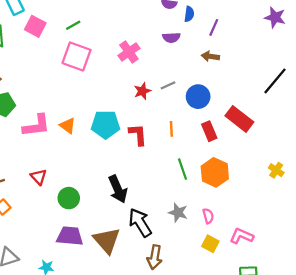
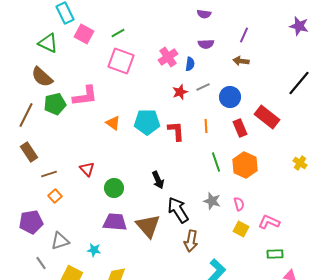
blue semicircle: (189, 14) -> (190, 64), moved
pink L-shape: (36, 126) -> (85, 96), moved
black arrow: (118, 189) -> (158, 180), size x0.7

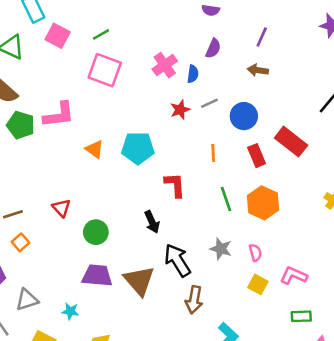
purple semicircle: (206, 44) -> (213, 48), turned -63
green pentagon: (55, 104) -> (21, 125), turned 30
red L-shape: (176, 131) -> (175, 185), moved

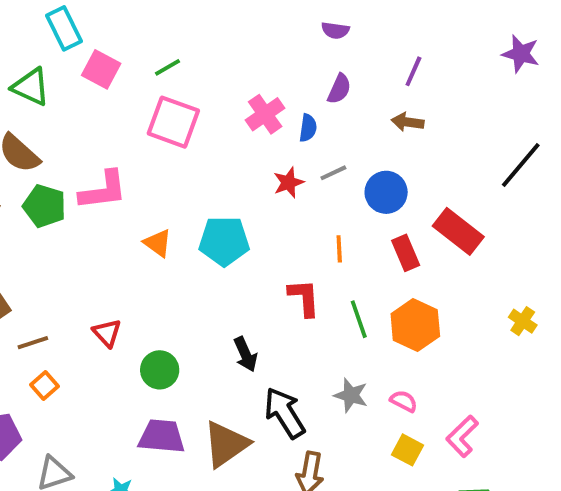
red L-shape: (175, 185) -> (304, 298), moved
pink semicircle: (255, 253) -> (404, 401), turned -48
pink L-shape: (294, 276) -> (462, 436), turned -68
brown triangle: (139, 281) -> (226, 444), turned 36

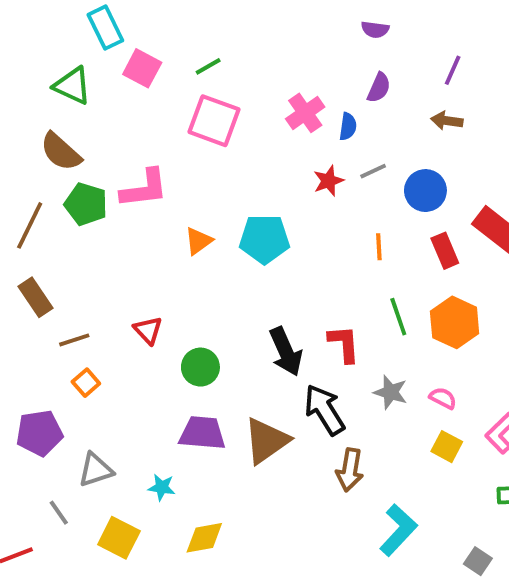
orange triangle: (158, 243) -> (198, 241), turned 48
red L-shape: (304, 298) -> (344, 344), moved
black arrow: (246, 354) -> (286, 352), size x1.4

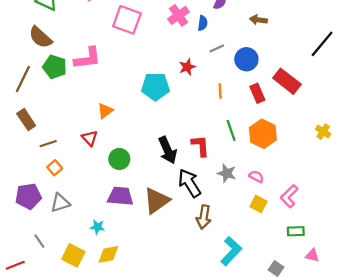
red star: (328, 181) -> (187, 67), moved
orange triangle: (198, 241) -> (105, 111), moved
gray triangle: (96, 470) -> (60, 203), moved
yellow diamond: (204, 538) -> (108, 254), moved

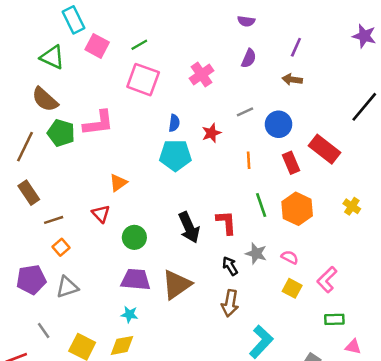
blue semicircle: (203, 23) -> (174, 123), moved
yellow cross: (323, 132) -> (352, 206), moved
black arrow: (189, 183) -> (230, 266), moved, size x0.6
cyan star: (97, 227) -> (129, 314), moved

